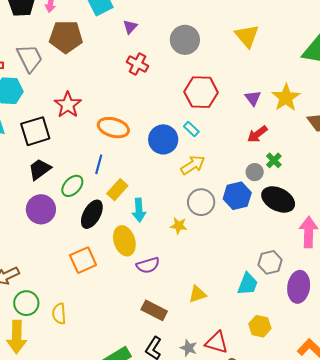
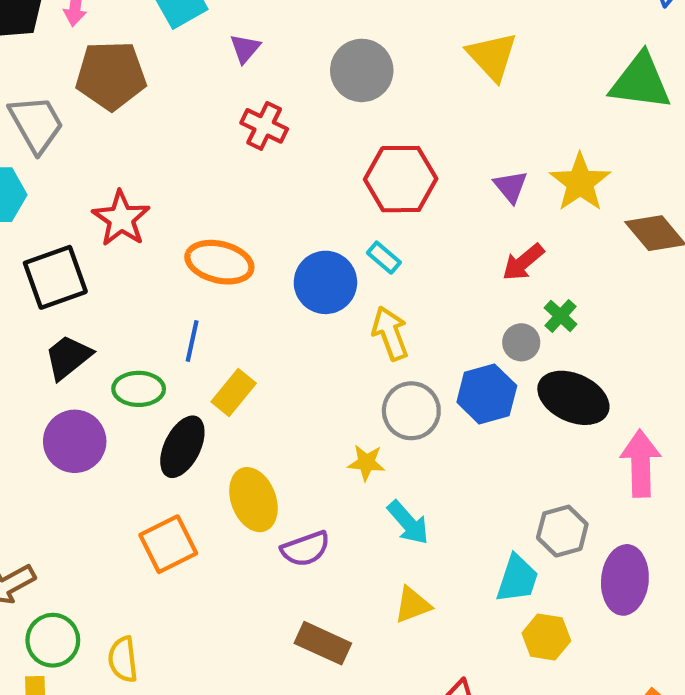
yellow arrow: (193, 165) -> (390, 333), turned -75
green ellipse: (72, 186) -> (139, 389), turned 50
cyan arrow: (139, 210) -> (408, 523), moved, turned -35
yellow hexagon: (260, 326) -> (546, 637), moved

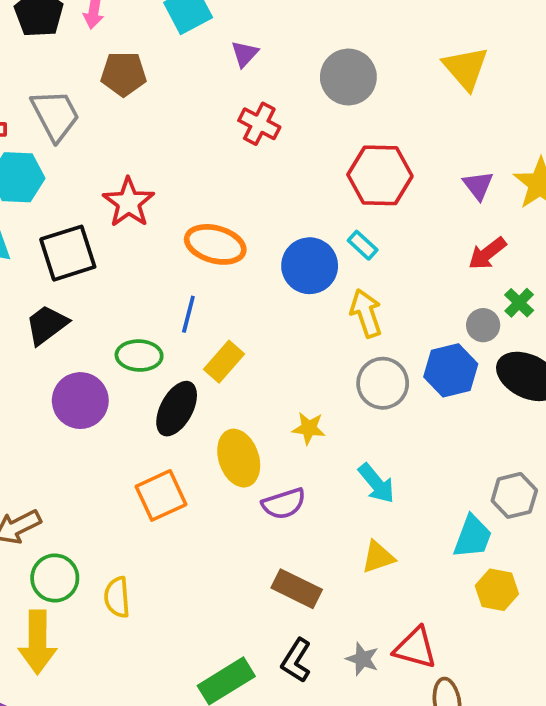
brown pentagon: (111, 75) -> (124, 74), size x0.7
black trapezoid: (68, 357) -> (47, 325), moved
yellow star: (366, 463) -> (309, 428), moved

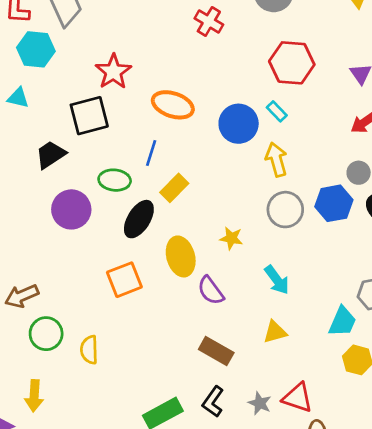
black square: (68, 253) -> (89, 116), moved
purple semicircle: (284, 504) -> (211, 290), turned 68
yellow arrow: (37, 642) -> (34, 396), moved, size x0.7

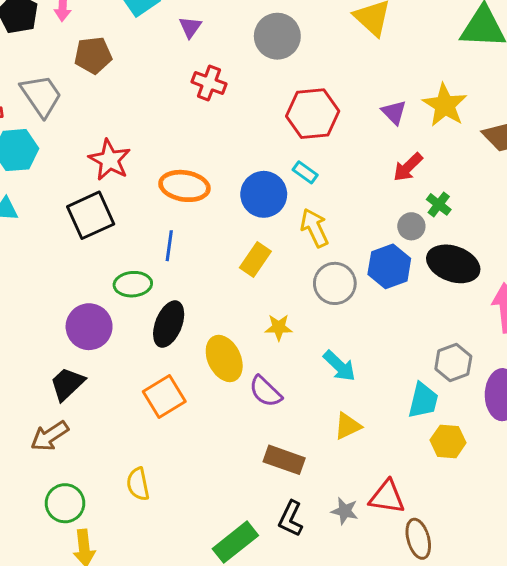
black trapezoid: (51, 155) -> (67, 384), moved
yellow rectangle: (174, 188) -> (255, 259), moved
green circle: (46, 334) -> (65, 503), moved

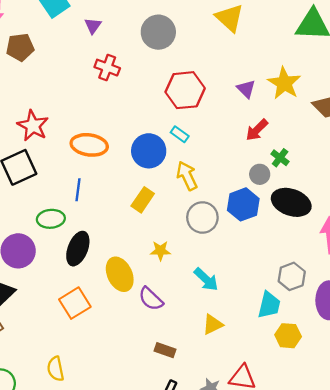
brown rectangle: (284, 460) -> (165, 350), size x0.7

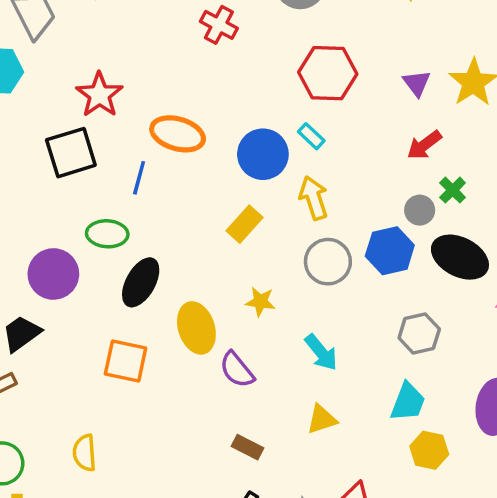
blue line: (78, 190) -> (139, 178), moved
gray hexagon: (292, 276) -> (419, 334), moved
orange square: (75, 303) -> (126, 361), turned 36

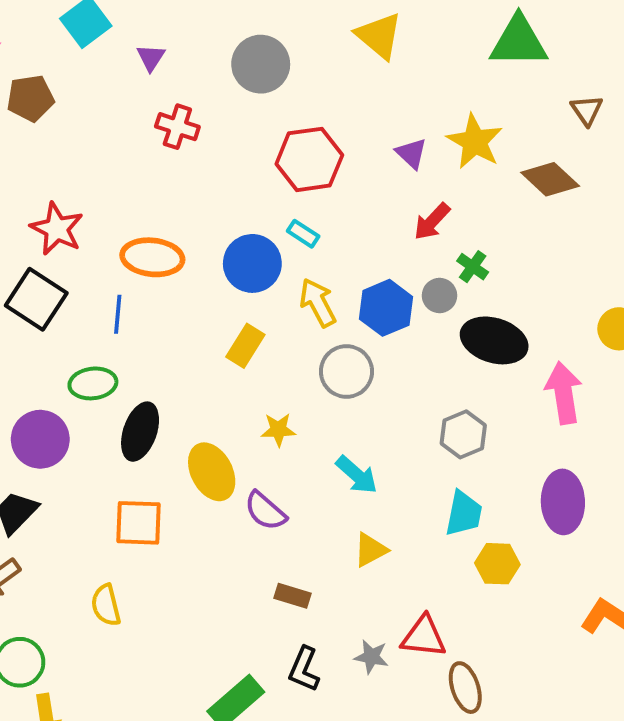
black square: (71, 153) -> (36, 299), turned -30
blue hexagon: (390, 251) -> (386, 308), moved
yellow semicircle: (85, 453) -> (106, 605), moved

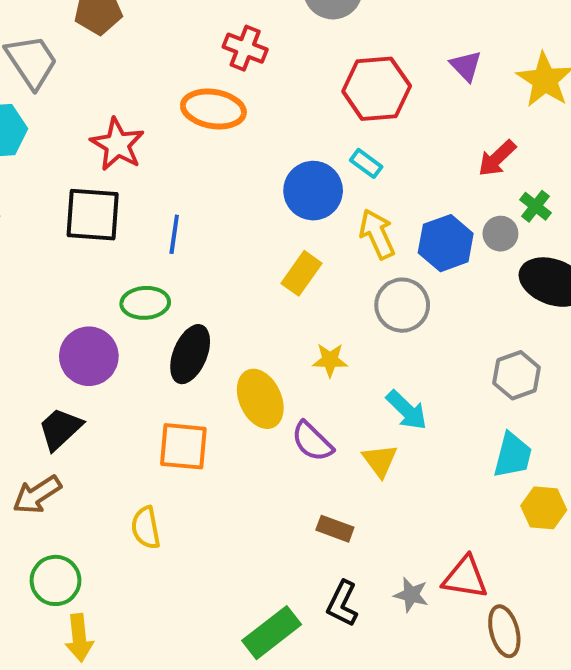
purple triangle: (411, 153) -> (466, 66), moved
orange ellipse: (152, 257) -> (213, 109), moved
black square: (36, 299) -> (93, 215), turned -32
yellow triangle: (370, 550) -> (380, 461), moved, turned -42

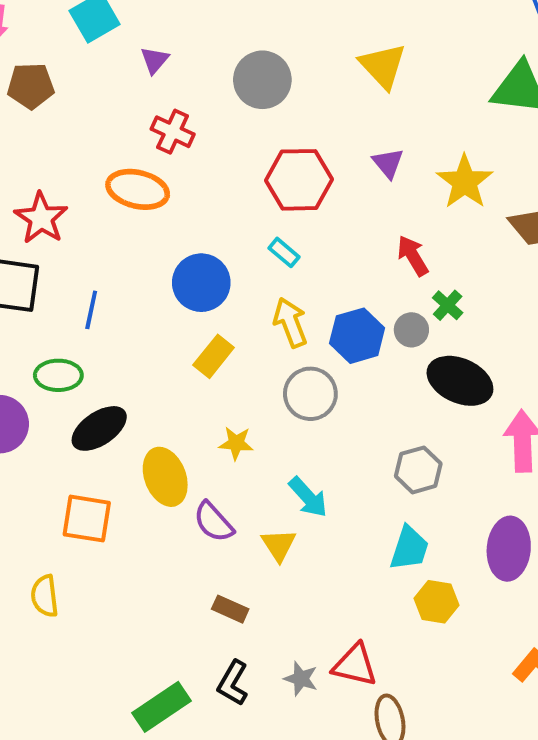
red arrow: (497, 158) -> (413, 256), turned 99
blue circle: (313, 191) -> (201, 283), moved
black ellipse: (190, 354) -> (99, 428), turned 30

